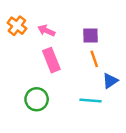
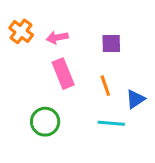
pink arrow: (46, 31) -> (57, 37), turned -35
orange line: (94, 59) -> (105, 86), moved

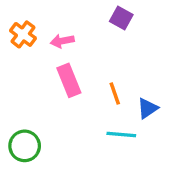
purple square: (111, 43) -> (121, 18), moved, turned 30
green circle: (45, 122) -> (25, 146), moved

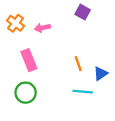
pink rectangle: (69, 80) -> (29, 60), moved
green circle: (25, 146) -> (26, 93), moved

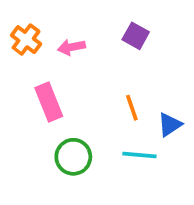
purple square: (83, 12) -> (136, 36), moved
green circle: (26, 93) -> (73, 157), moved

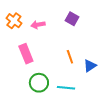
cyan line: (139, 155) -> (66, 88), moved

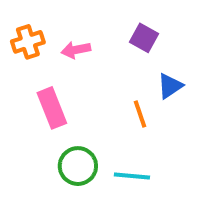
orange cross: (14, 21) -> (28, 42), turned 35
blue triangle: (90, 66) -> (170, 86), moved

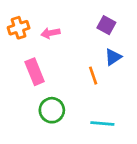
purple square: (144, 38) -> (106, 25), moved
cyan line: (132, 176) -> (102, 123), moved

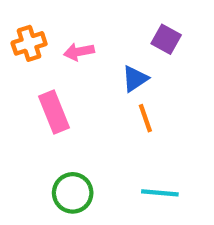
blue triangle: (113, 57) -> (135, 79), moved
green circle: (52, 110) -> (73, 193), moved

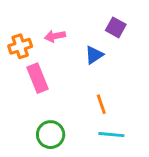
orange cross: (29, 43) -> (20, 46), moved
orange line: (145, 118) -> (101, 104), moved

